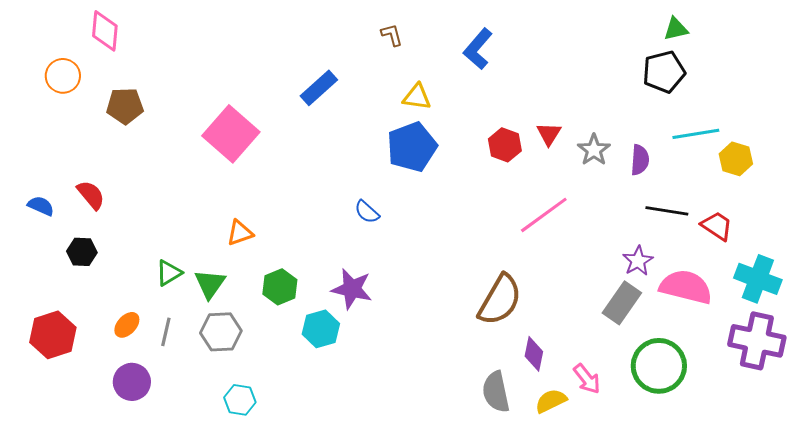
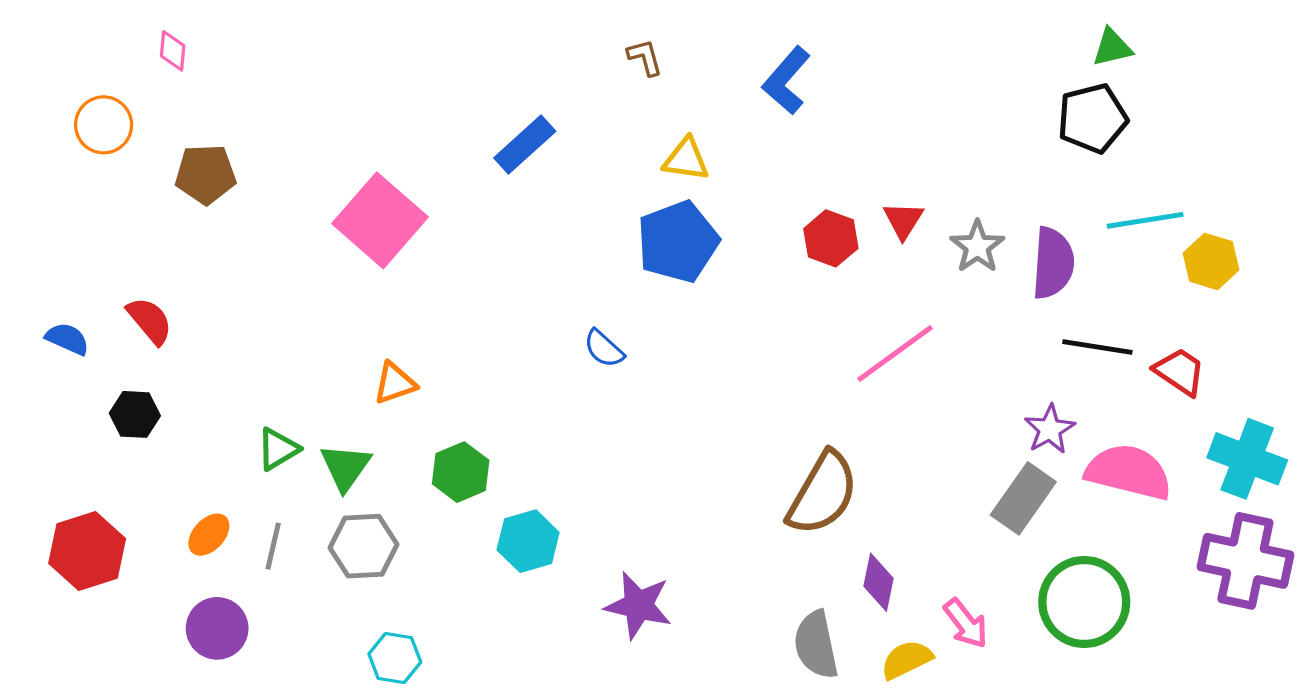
pink diamond: (105, 31) -> (173, 51), size x0.6
purple semicircle: (640, 160) -> (1053, 263), size x1.4
purple star: (352, 289) -> (638, 605), moved

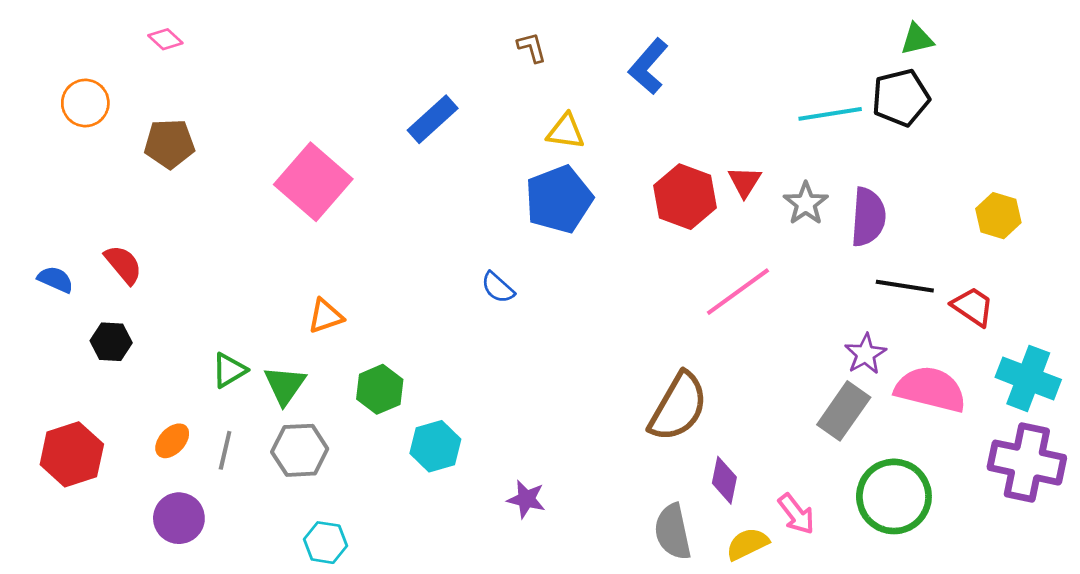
pink diamond: (173, 51) -> (165, 39), moved, turned -52
cyan line: (1145, 220) -> (830, 114), moved
red hexagon: (831, 238) -> (685, 197), size x1.4
purple star: (638, 605) -> (526, 499), size x0.7

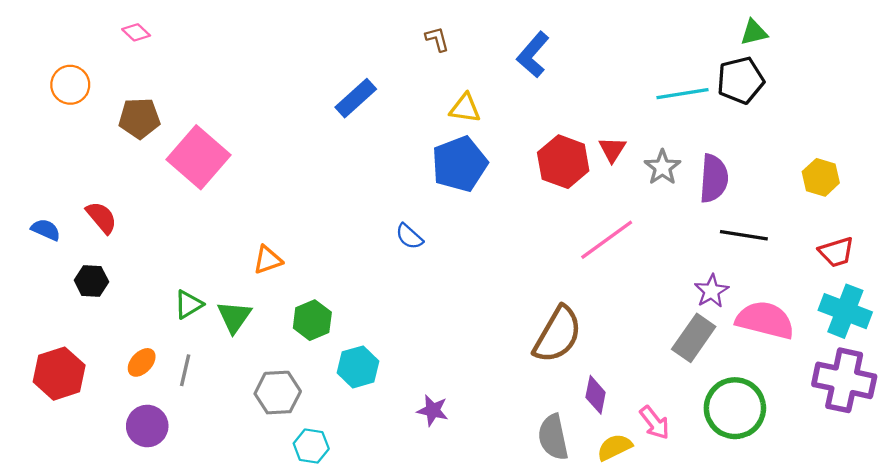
pink square: (313, 182) -> (199, 157), moved
red trapezoid: (973, 307) -> (836, 252), moved, turned 129
gray hexagon: (300, 450) -> (278, 393), moved
cyan hexagon: (325, 543) -> (311, 446), moved

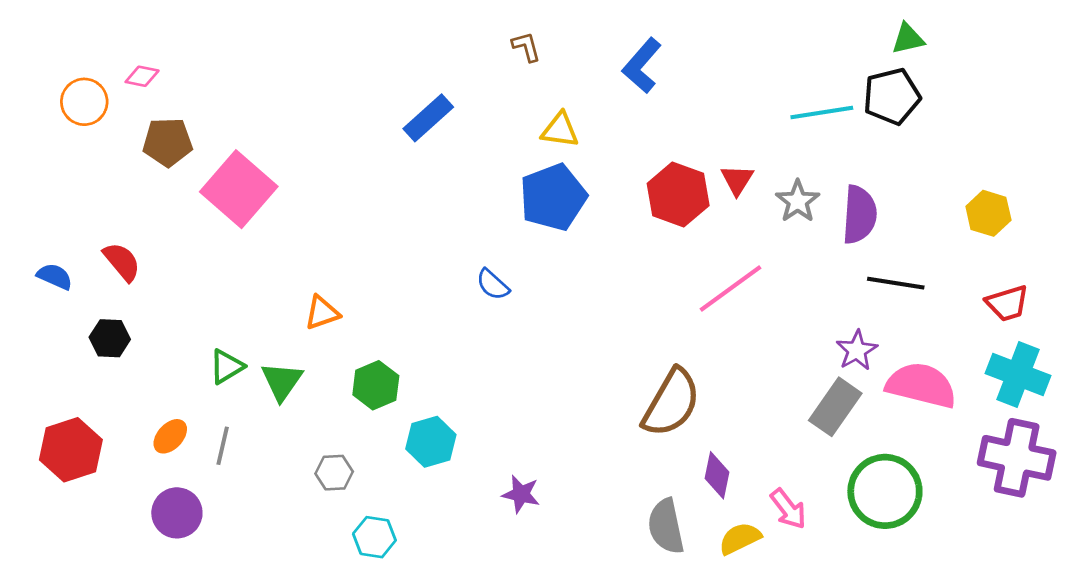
pink diamond: (136, 32) -> (142, 76), moved, turned -32
gray hexagon: (278, 393) -> (334, 473), size x0.7

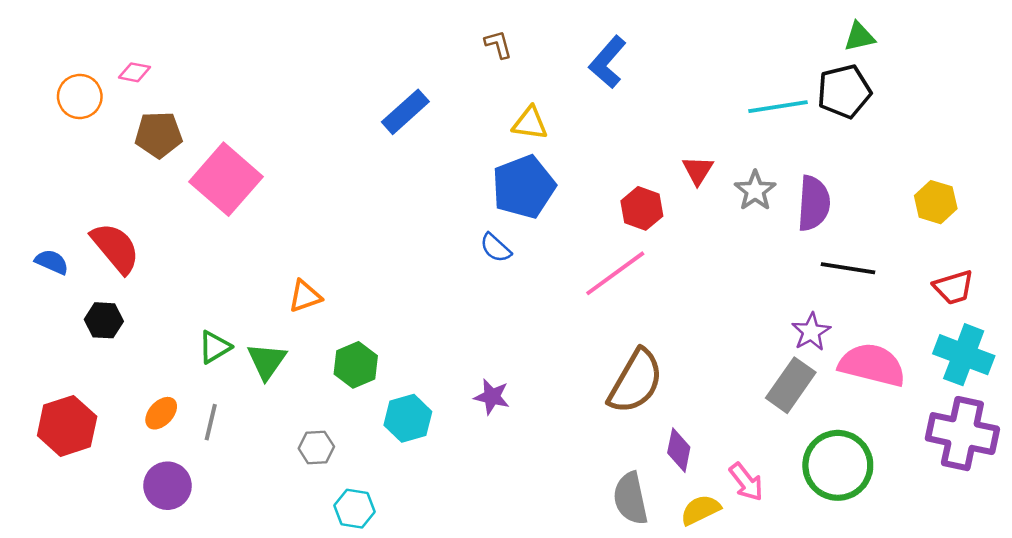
red hexagon: (678, 194) -> (642, 208), moved, size x0.7
red semicircle: (122, 262) -> (115, 248), size x1.4
blue semicircle: (493, 285) -> (496, 248), moved
pink line: (730, 289) -> (615, 273), moved
purple star: (521, 494) -> (492, 397), moved

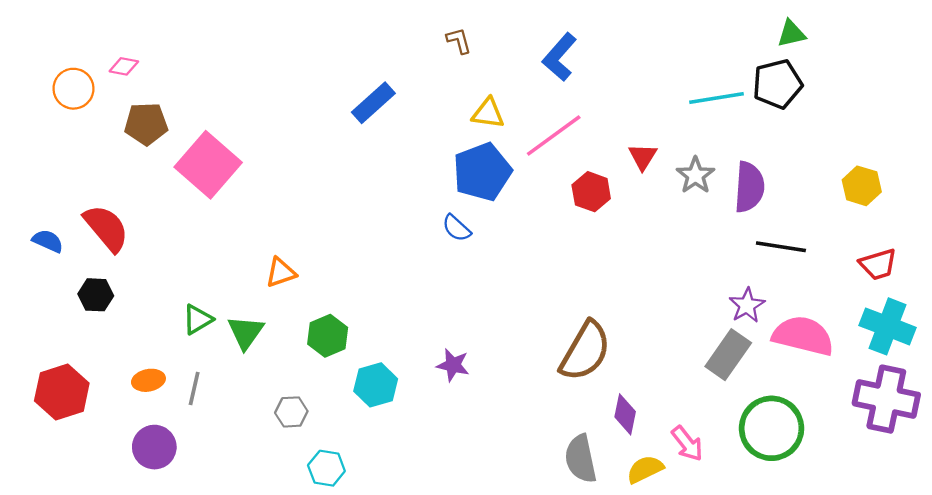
pink line: (615, 273) -> (554, 136), moved
orange ellipse: (161, 413) -> (148, 380), turned 36

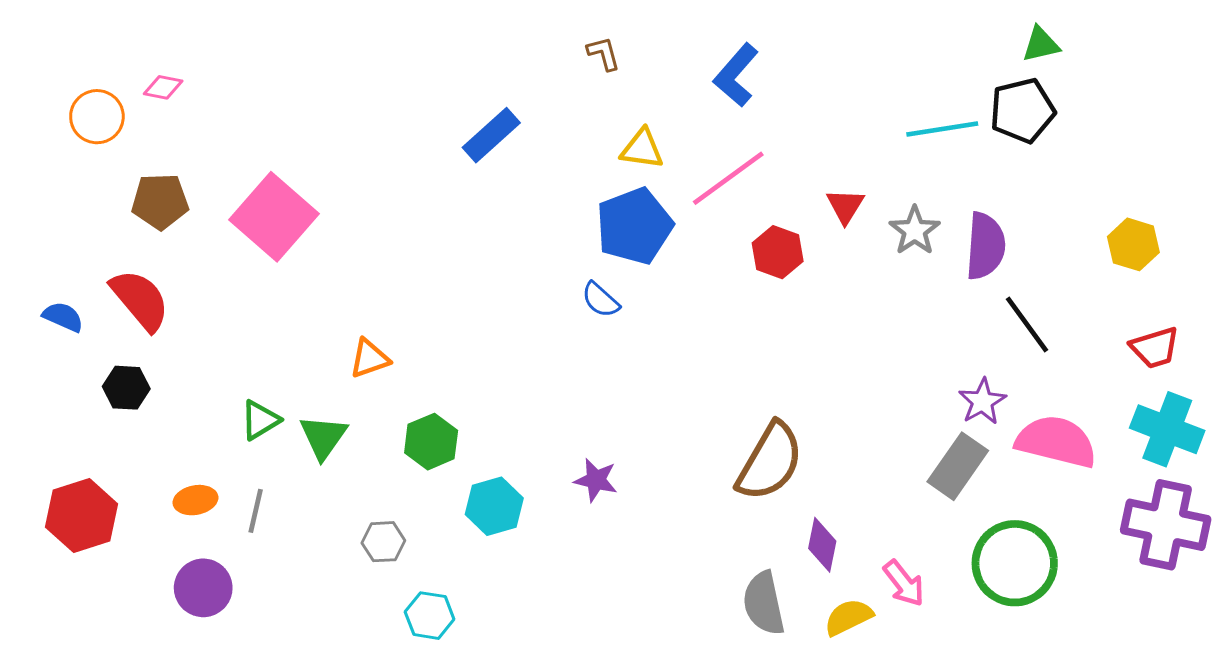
brown pentagon: (146, 124) -> (160, 201), moved
black line: (781, 247) -> (1027, 325), turned 45

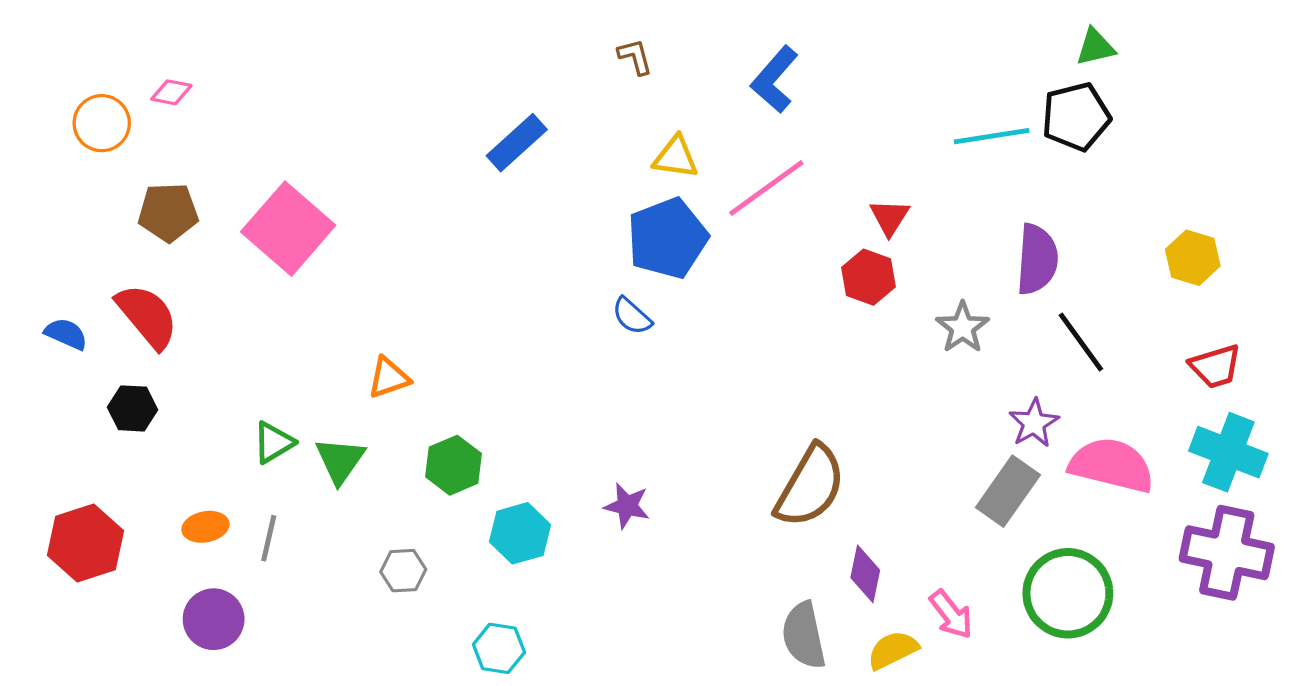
gray star: (915, 231) -> (963, 327), moved
red hexagon: (778, 252) -> (869, 277), moved
cyan hexagon: (430, 616) -> (499, 648), moved

